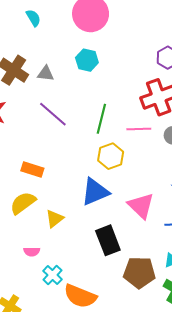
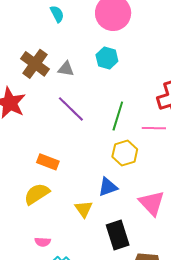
blue triangle: (95, 192) -> (108, 187), size x0.7
yellow triangle: (54, 219) -> (84, 209), moved, turned -30

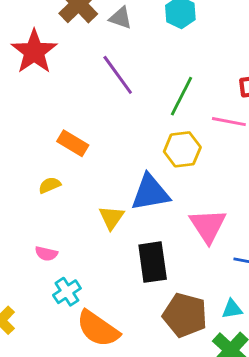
blue triangle: (108, 187) -> (150, 193), size x1.4
yellow semicircle: (37, 194) -> (50, 185), size x0.6

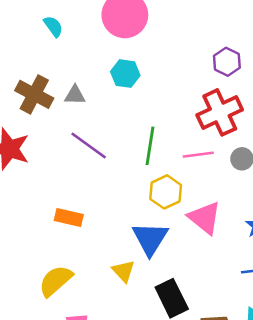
yellow semicircle: (50, 185) -> (56, 281), moved, size x1.8
blue triangle: (150, 193) -> (150, 239), turned -30
pink triangle: (208, 226) -> (205, 218), moved

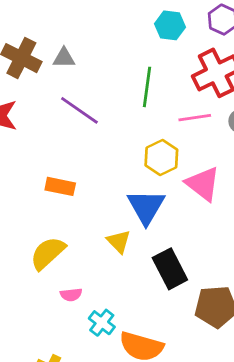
cyan hexagon: (125, 74) -> (170, 25), moved
green line: (150, 146) -> (147, 87), moved

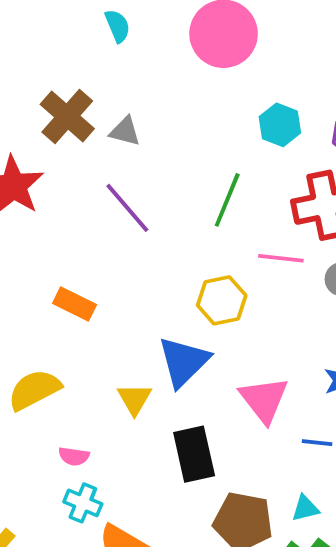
pink triangle: (203, 184) -> (264, 400), moved
pink semicircle: (71, 295) -> (74, 456), moved
cyan cross: (102, 323) -> (83, 503), turned -30

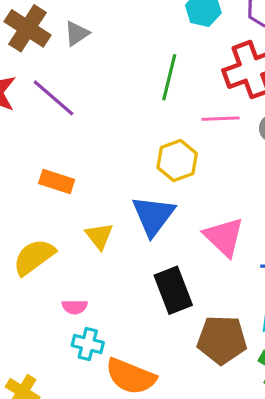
gray triangle: (125, 131) -> (77, 33), turned -40
purple line: (127, 208) -> (54, 98), moved
yellow triangle: (134, 399) -> (99, 236), moved

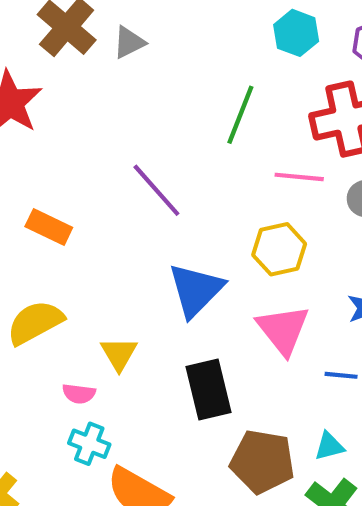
purple line: (54, 98) -> (156, 190), moved
yellow hexagon: (177, 161) -> (279, 249), moved
orange rectangle: (57, 181) -> (49, 227), moved
yellow triangle: (99, 236) -> (119, 354), moved

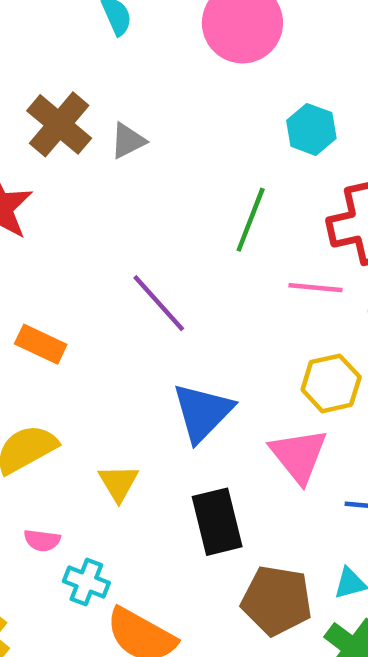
yellow hexagon: (279, 249) -> (331, 383), moved
pink semicircle: (79, 394) -> (42, 540), moved

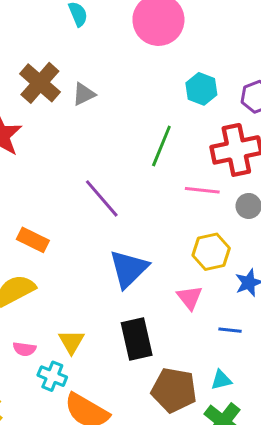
orange rectangle: (41, 344) -> (33, 240), moved
pink triangle: (299, 455) -> (190, 298), size x0.7
yellow triangle: (118, 483) -> (71, 342), moved

